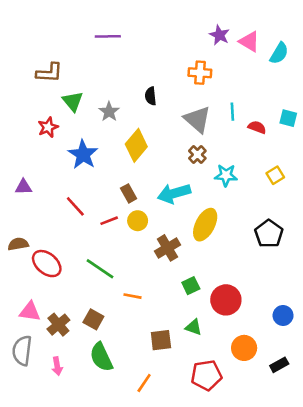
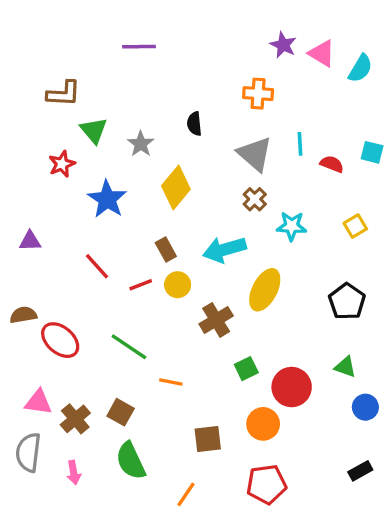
green triangle: (193, 327) -> (345, 367), moved
orange circle: (244, 348) -> (263, 424), moved

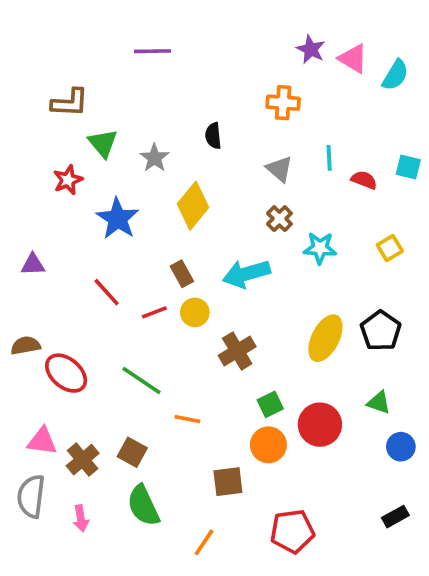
gray triangle: (255, 154) -> (279, 169), size x0.7
yellow ellipse: (265, 290) -> (325, 338), moved
orange circle: (263, 424) -> (268, 445), moved

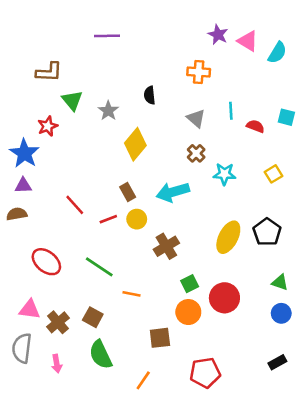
blue star: (118, 219) -> (24, 153), moved
brown semicircle: (26, 346) -> (17, 214), moved
green triangle: (379, 403) -> (280, 282), moved

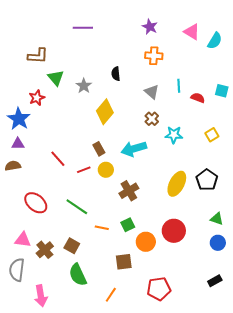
purple star: (218, 35) -> (150, 27), moved
green square: (190, 284) -> (128, 225), moved
pink arrow: (57, 364) -> (41, 296), moved, size x1.5

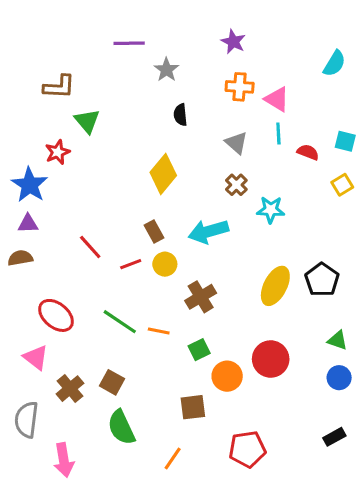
pink triangle: (192, 32) -> (277, 99), moved
gray star: (84, 86) -> (166, 70), moved
yellow square: (212, 135) -> (342, 185), moved
orange line: (102, 228) -> (159, 331), moved
pink triangle: (23, 240) -> (36, 357), moved, turned 30

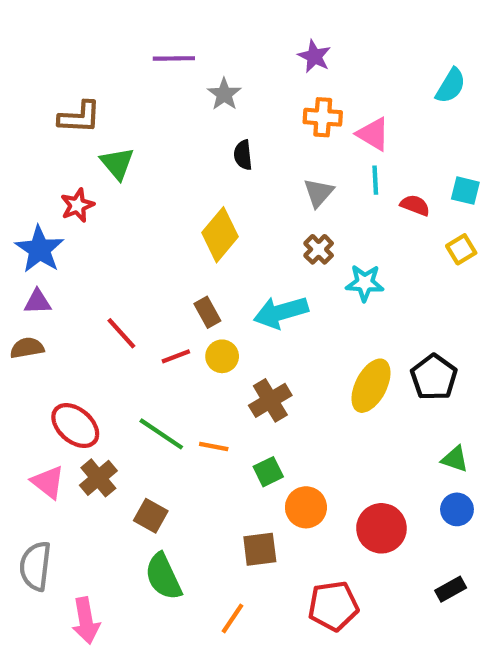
gray triangle: (236, 143) -> (319, 193), turned 30
red circle: (271, 359) -> (381, 528), moved
brown cross: (70, 389) -> (98, 478), moved

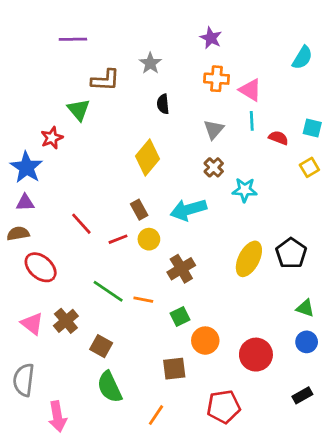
purple line: (174, 58) -> (73, 39), moved
brown L-shape: (79, 117) -> (105, 80), moved
red ellipse: (75, 426) -> (41, 267), moved

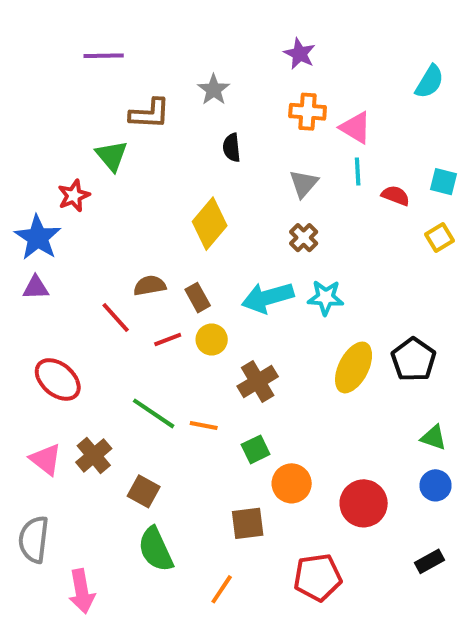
cyan star: (245, 190) -> (326, 298), moved
brown semicircle: (18, 234) -> (150, 286), moved

